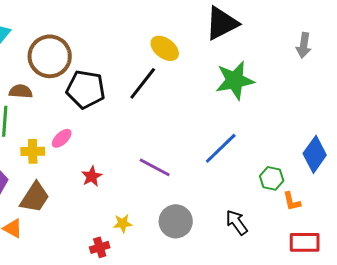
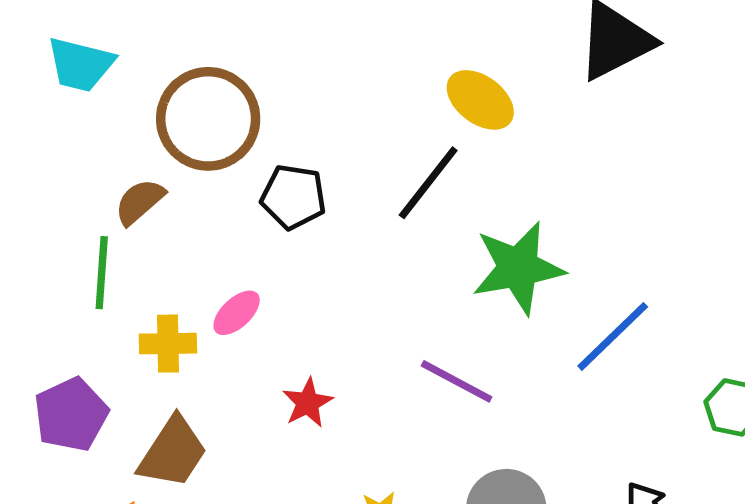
green star: (235, 80) -> (518, 268), moved
black pentagon: (86, 89) -> (293, 197), size x0.7
brown semicircle: (21, 91) -> (140, 202), turned -45

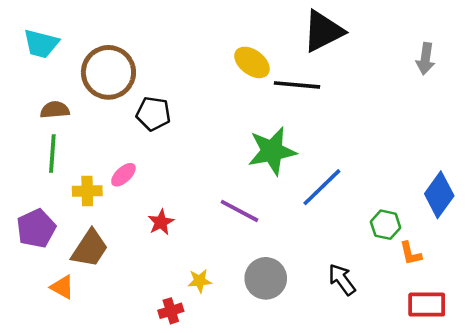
black line: (428, 183) -> (297, 85), moved, turned 57
brown semicircle: (140, 202) -> (55, 110), moved, turned 36

